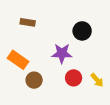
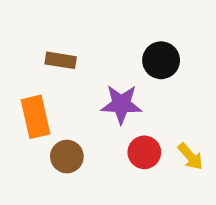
brown rectangle: (28, 22) -> (61, 60), moved
orange rectangle: (18, 60) -> (36, 117), turned 42

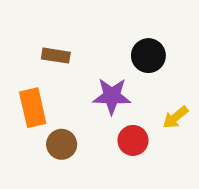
yellow arrow: (190, 157) -> (175, 117), moved, turned 92

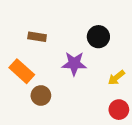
orange rectangle: (33, 108) -> (22, 71), turned -35
red circle: (133, 140) -> (119, 110), moved

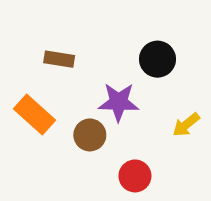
brown circle: (41, 96) -> (90, 135), moved
red circle: (119, 110) -> (135, 176), moved

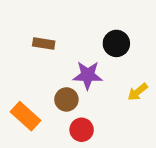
orange rectangle: (35, 114) -> (26, 116), moved
red circle: (135, 176) -> (82, 130), moved

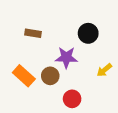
orange rectangle: (26, 116) -> (24, 76), moved
red circle: (82, 130) -> (72, 99), moved

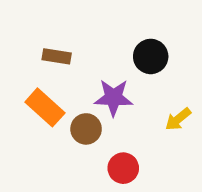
orange rectangle: (24, 76) -> (45, 107), moved

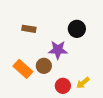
orange rectangle: (45, 107) -> (23, 69), moved
yellow arrow: (178, 119) -> (83, 83), moved

